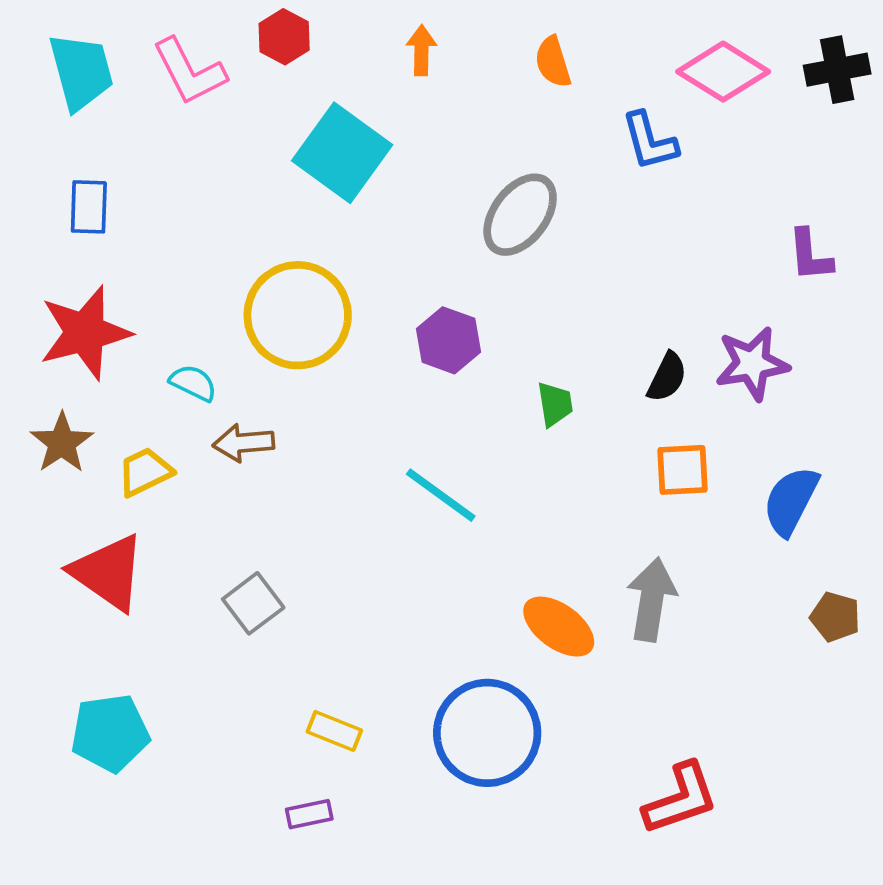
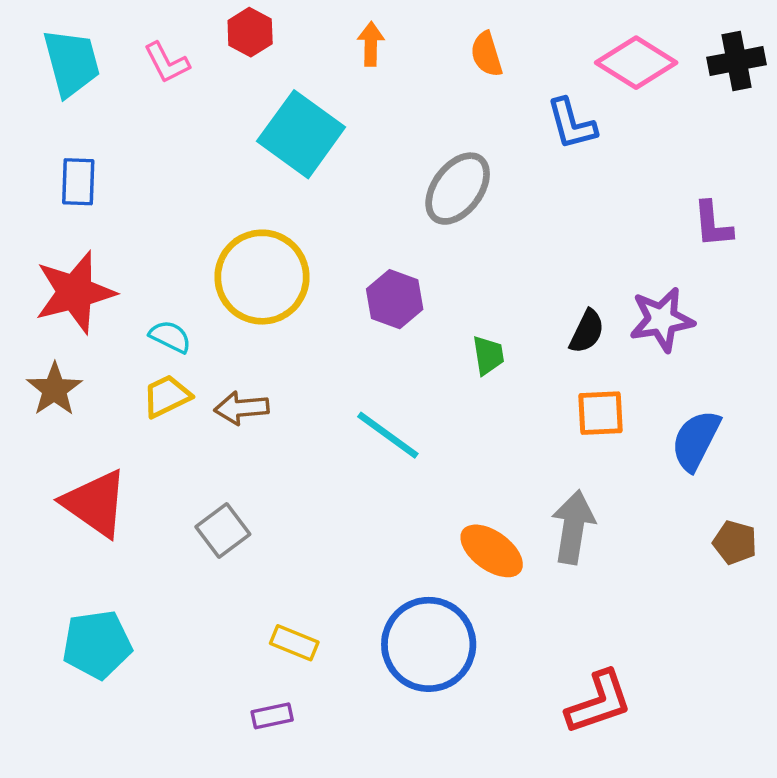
pink L-shape: (189, 72) -> (167, 63), size x0.7
brown arrow: (244, 443) -> (242, 408), moved
yellow trapezoid: (145, 472) -> (167, 396), moved

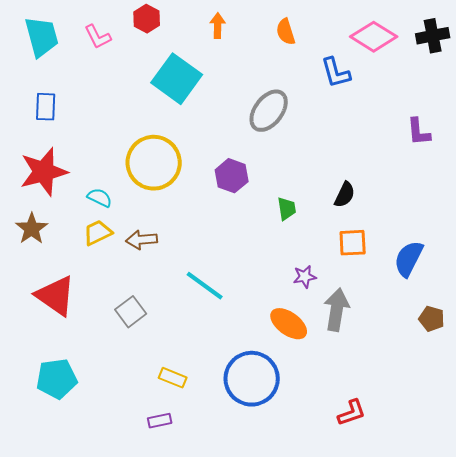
purple star: (662, 320) -> (305, 277), moved, size x0.6
cyan line: (388, 435) -> (205, 286), moved
red L-shape: (599, 702) -> (352, 413), size x0.7

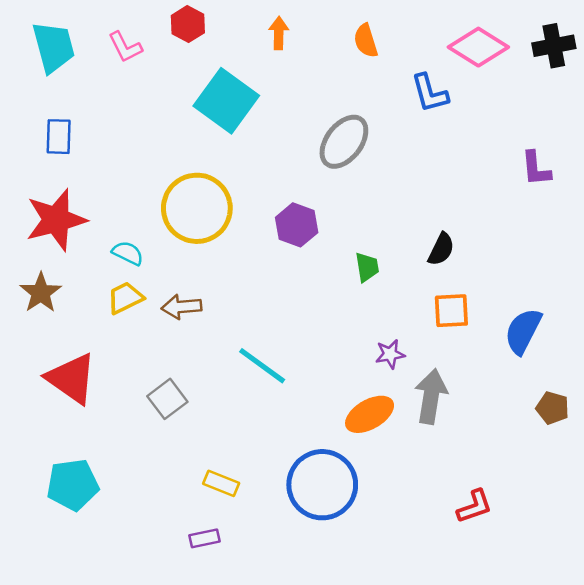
orange ellipse: (289, 324) -> (370, 414), turned -66
red L-shape: (352, 413) -> (474, 506), moved

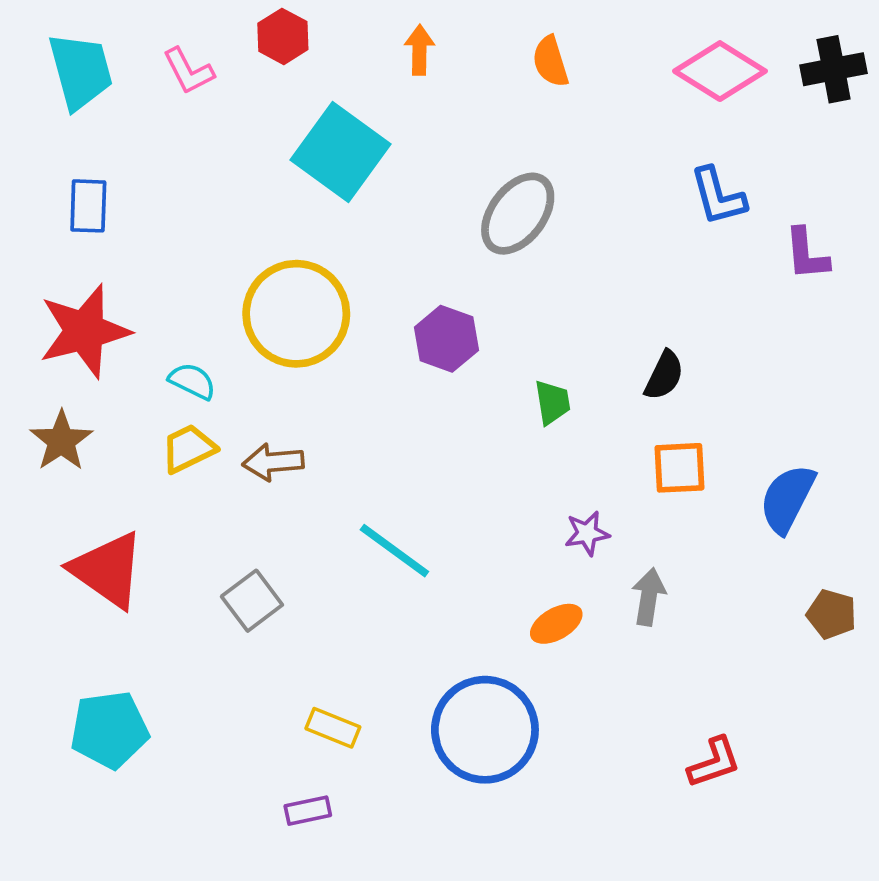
blue L-shape: (430, 93) -> (718, 196), moved
gray arrow: (431, 396) -> (649, 597), size x0.7
orange ellipse: (370, 414) -> (556, 624), size x0.7

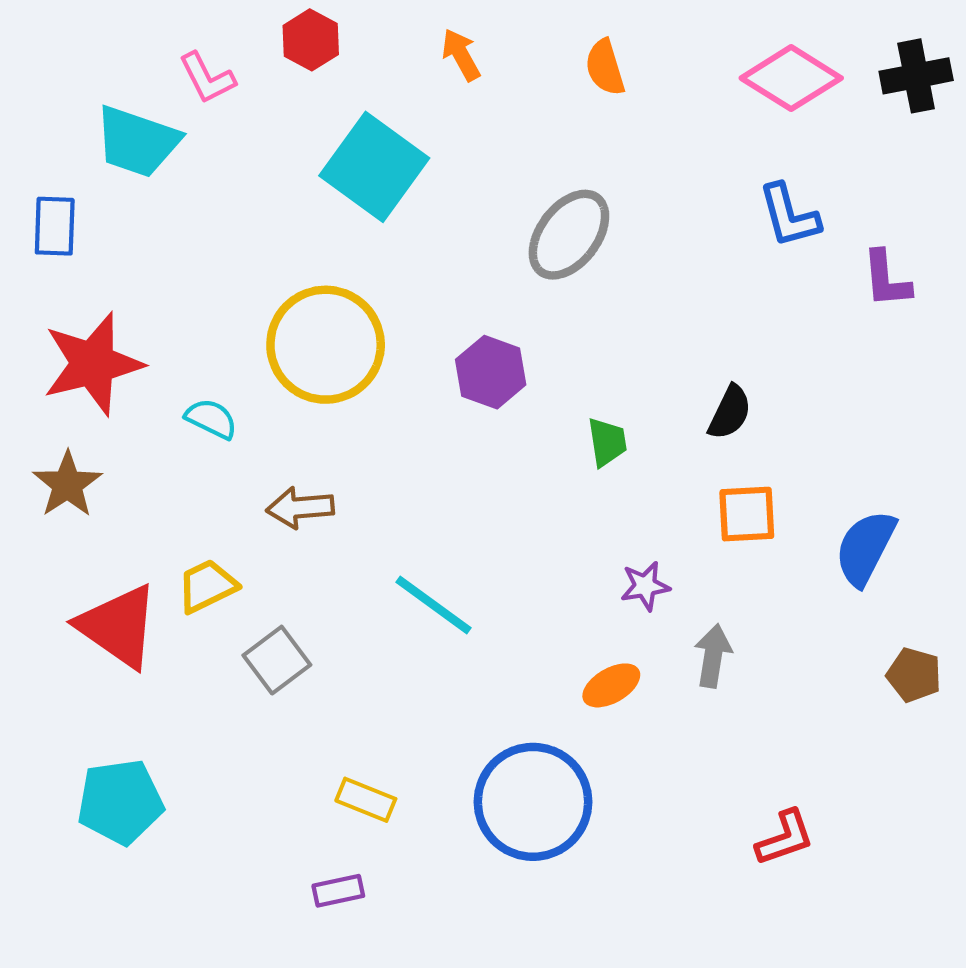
orange arrow: (420, 50) -> (461, 55), turned -30
cyan trapezoid: (81, 71) -> (137, 142), moved, turned 124
blue rectangle: (88, 206) -> (55, 226), moved
yellow trapezoid: (188, 449) -> (207, 586), moved

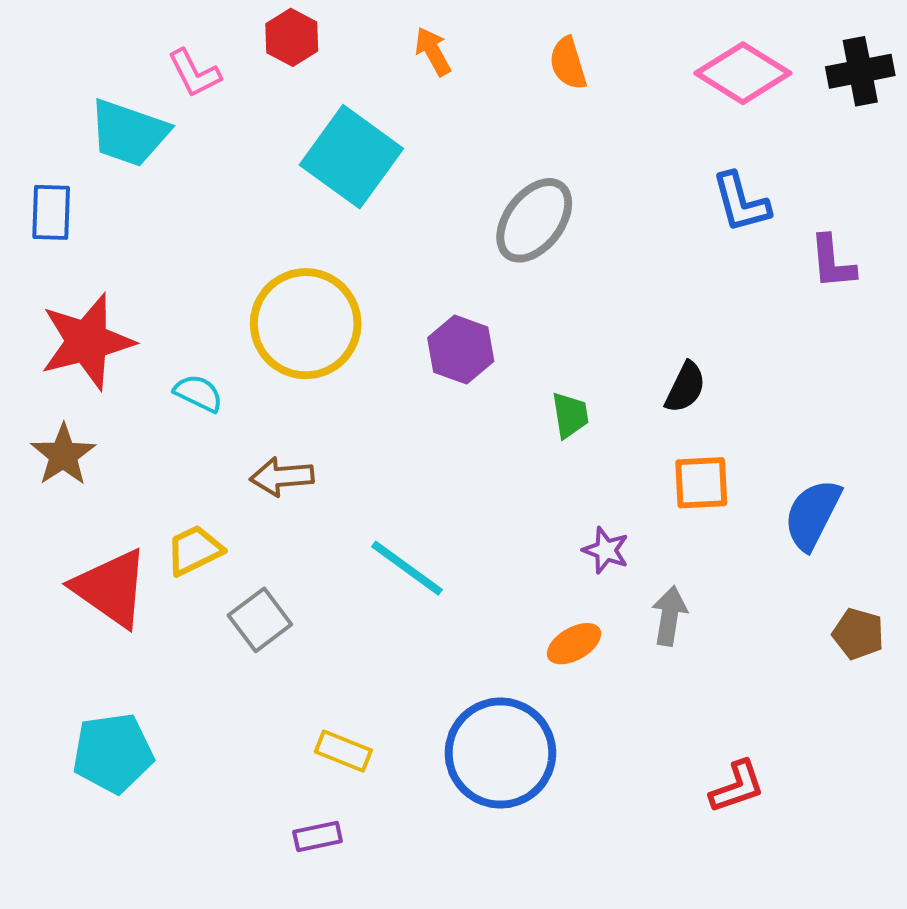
purple star: (645, 586) -> (606, 550), turned 30

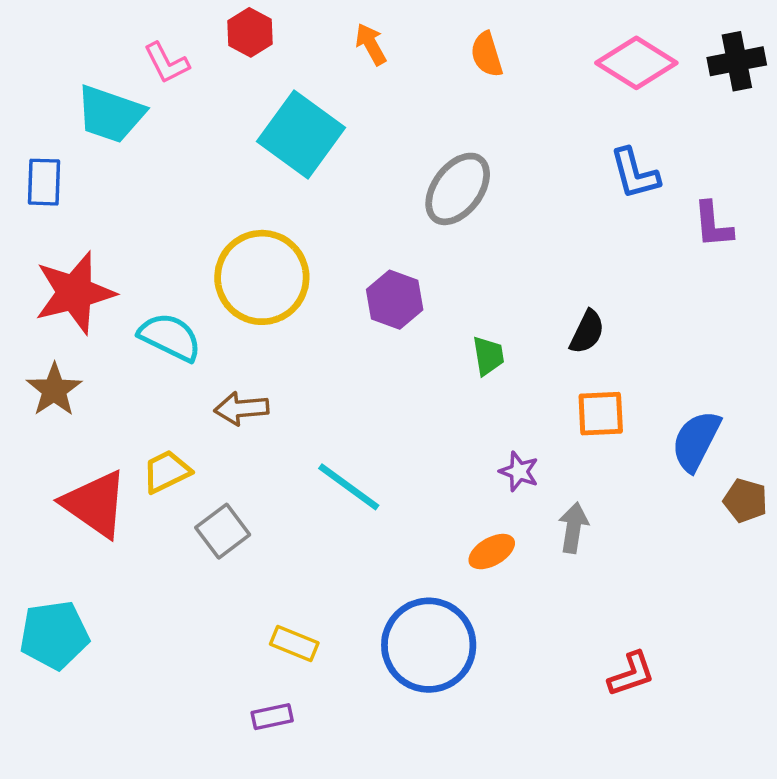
cyan semicircle: (198, 393) -> (170, 337), size x1.5
brown pentagon: (858, 634) -> (745, 500), moved
cyan pentagon: (113, 753) -> (54, 635), moved

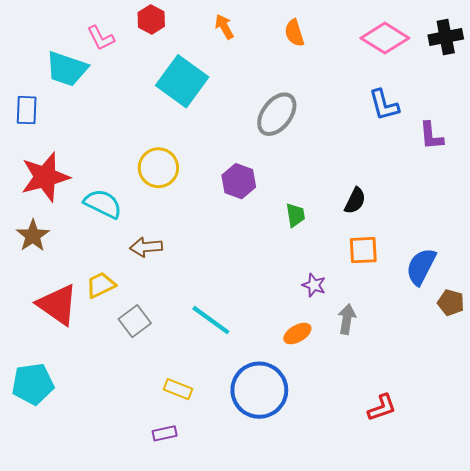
yellow circle: (262, 277) -> (158, 168), size x0.7
cyan line: (349, 487) -> (211, 320), moved

